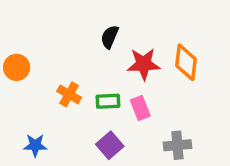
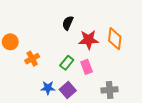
orange cross: (69, 94) -> (32, 59), moved, turned 32
green rectangle: (108, 101) -> (67, 63), turned -48
blue star: (35, 145) -> (48, 88), moved

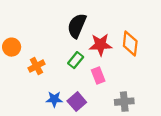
black semicircle: (68, 23) -> (77, 26), size x1.5
green rectangle: (67, 63) -> (76, 60), moved

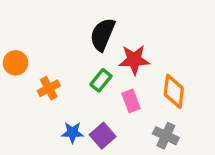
orange diamond: (130, 43) -> (174, 91), moved
gray cross: (124, 102) -> (166, 136), turned 30

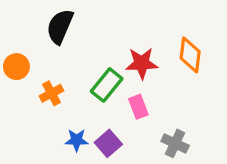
black semicircle: (103, 34) -> (60, 26), moved
green rectangle: (101, 80) -> (107, 85), size x1.4
orange diamond: (174, 91) -> (190, 55), moved

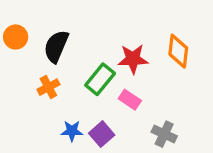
black semicircle: (60, 26) -> (56, 46), moved
orange circle: (16, 67) -> (16, 37), moved
pink rectangle: (138, 107) -> (130, 100), turned -35

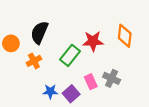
orange circle: (16, 37) -> (11, 43), moved
pink rectangle: (130, 100) -> (91, 82), moved, turned 32
gray cross: (164, 134) -> (112, 78), moved

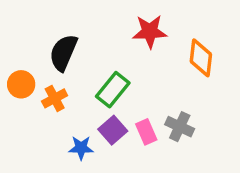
red star: (93, 41) -> (150, 31), moved
orange circle: (11, 43) -> (21, 84), moved
purple square: (71, 94) -> (113, 130), moved

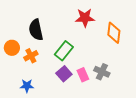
black semicircle: (63, 53) -> (36, 30), turned -35
blue star: (81, 148) -> (27, 86), moved

